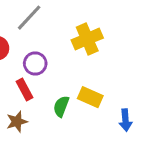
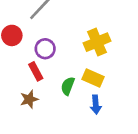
yellow cross: (87, 39) -> (97, 42), moved
blue arrow: (125, 120) -> (96, 105), moved

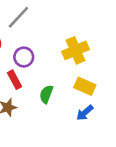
yellow rectangle: (93, 78) -> (85, 86), moved
blue arrow: (96, 105) -> (85, 113), moved, turned 54

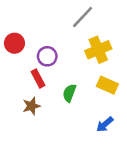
gray line: (18, 17) -> (83, 17), moved
blue arrow: (85, 113) -> (105, 124), moved

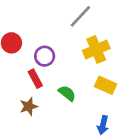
green semicircle: (69, 93) -> (67, 93), turned 108
blue arrow: (105, 124) -> (103, 125), turned -36

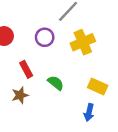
purple circle: (45, 56) -> (45, 37), moved
yellow rectangle: (106, 85) -> (98, 87), moved

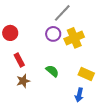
purple circle: (45, 37) -> (53, 34), moved
red rectangle: (26, 69) -> (19, 60), moved

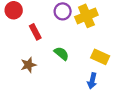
red rectangle: (19, 60) -> (35, 32), moved

